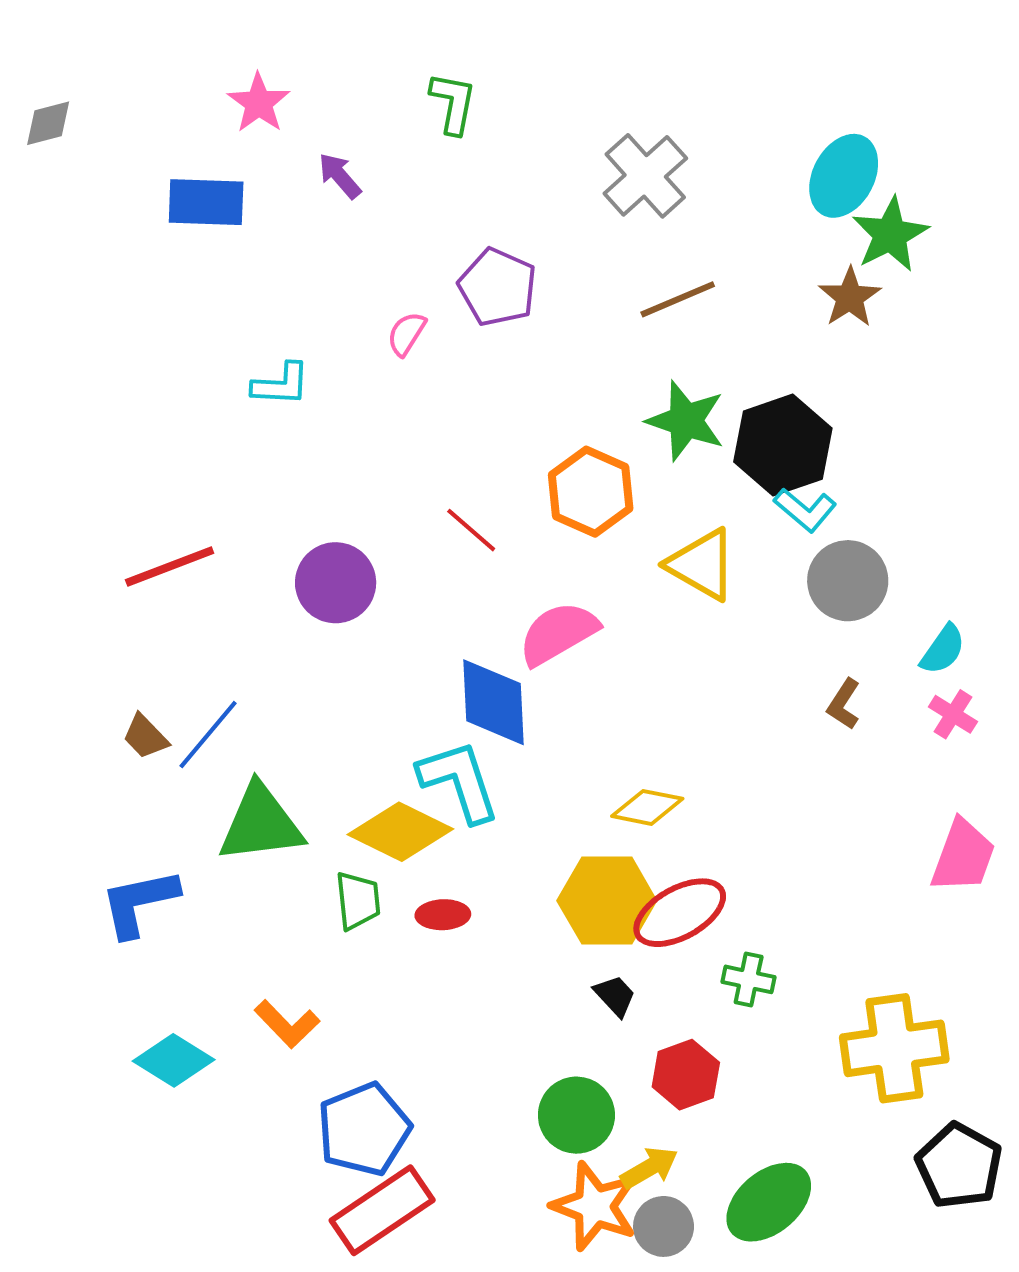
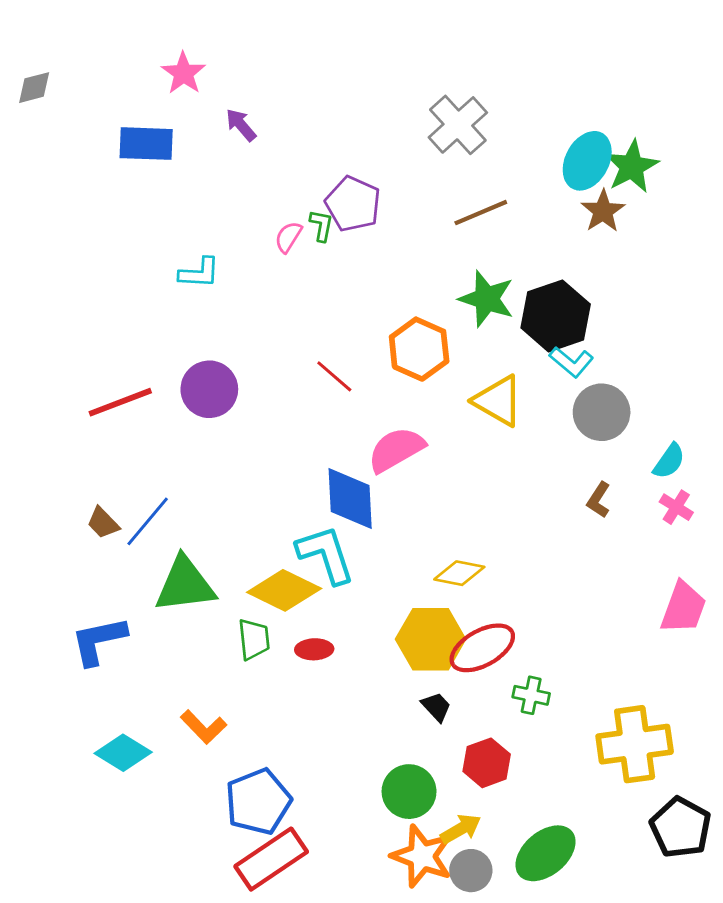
green L-shape: (453, 103) -> (321, 225), moved, size x0.7
cyan ellipse: (844, 176) -> (587, 161), moved
purple circle: (336, 583) -> (209, 389), moved

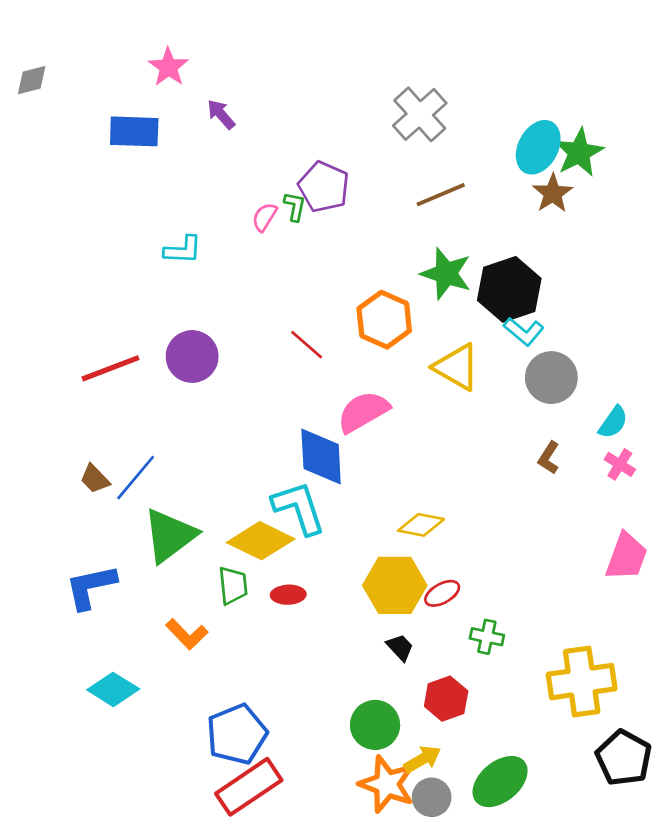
green triangle: (185, 585) -> (170, 535), turned -30
red ellipse: (482, 648) -> (442, 593), size x0.6
orange L-shape: (204, 727) -> (187, 634), moved

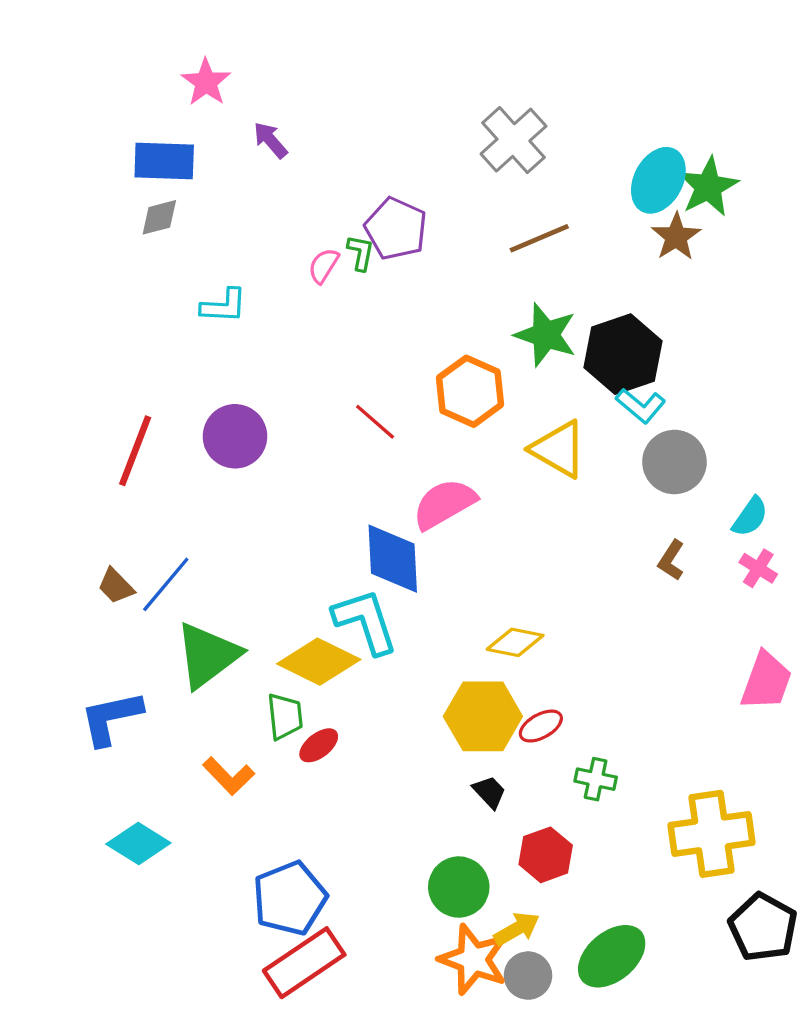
gray diamond: (32, 80) -> (159, 217), moved
red line: (111, 368) -> (135, 451), turned -48
red ellipse: (288, 595) -> (319, 745), moved, turned -36

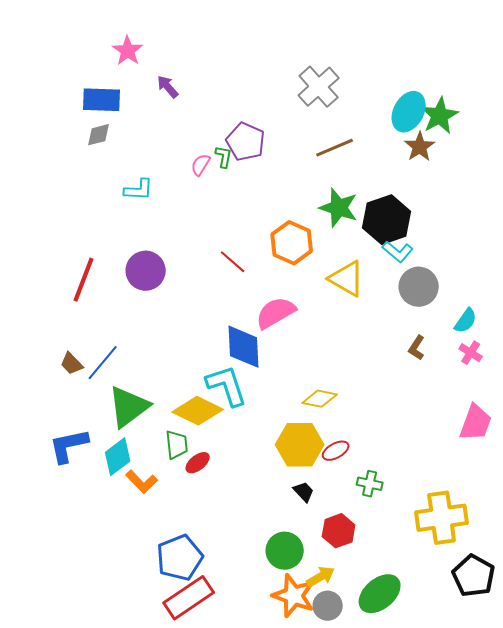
cyan diamond: (138, 844) -> (118, 457), moved, turned -69

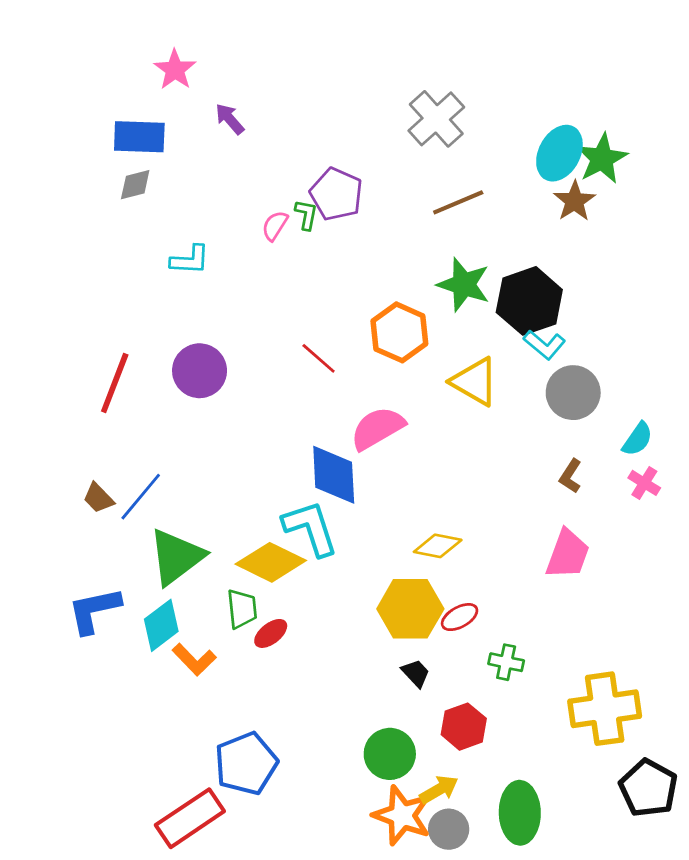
pink trapezoid: (476, 423) -> (568, 554), moved
green ellipse: (380, 594) -> (520, 813), turned -51
red rectangle: (189, 598) -> (190, 818), moved

